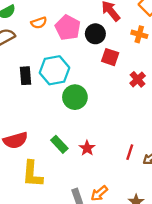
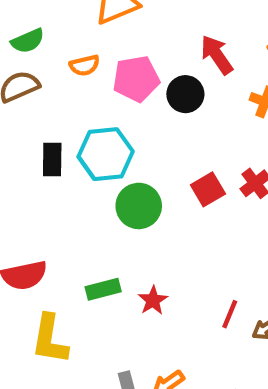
pink pentagon: (68, 28) -> (136, 79), turned 30
red square: (110, 57) -> (208, 189), moved, turned 36
green rectangle: (59, 144) -> (103, 289), turned -66

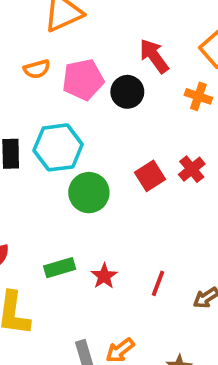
red line: (230, 314) -> (158, 283), moved

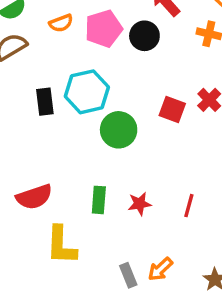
red square: (150, 176) -> (172, 109), turned -32
green rectangle: (60, 268) -> (99, 200), turned -64
red star: (104, 276) -> (140, 204), turned 30

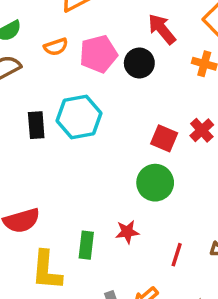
green circle: (119, 130) -> (155, 183), moved
green rectangle: (99, 200) -> (86, 245), moved
red line: (189, 206) -> (177, 255), moved

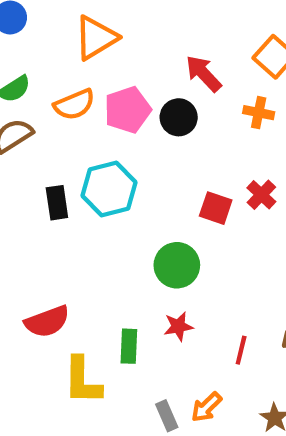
orange semicircle: (56, 47) -> (74, 104), size x1.4
green circle: (155, 183) -> (177, 265), moved

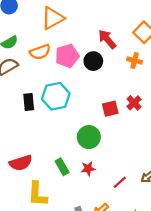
red square: (216, 208) -> (110, 109), turned -35
green rectangle: (129, 346) -> (62, 167), moved, turned -35
red line: (241, 350) -> (120, 182), turned 32

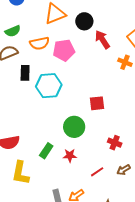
black circle: (93, 61) -> (84, 21), moved
black rectangle: (29, 102) -> (25, 73), moved
red cross: (134, 103) -> (115, 143), moved, turned -32
green rectangle: (62, 167) -> (46, 151), turned 56

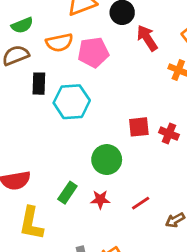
red cross: (115, 143) -> (169, 134), moved
red line: (97, 172) -> (141, 203), moved

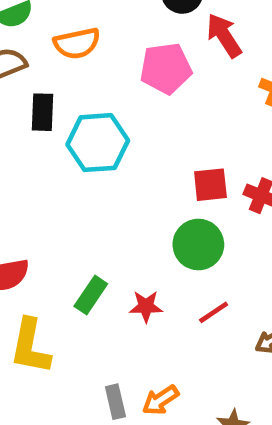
pink pentagon: (93, 52) -> (166, 68), moved
green circle: (107, 160) -> (198, 245), moved

